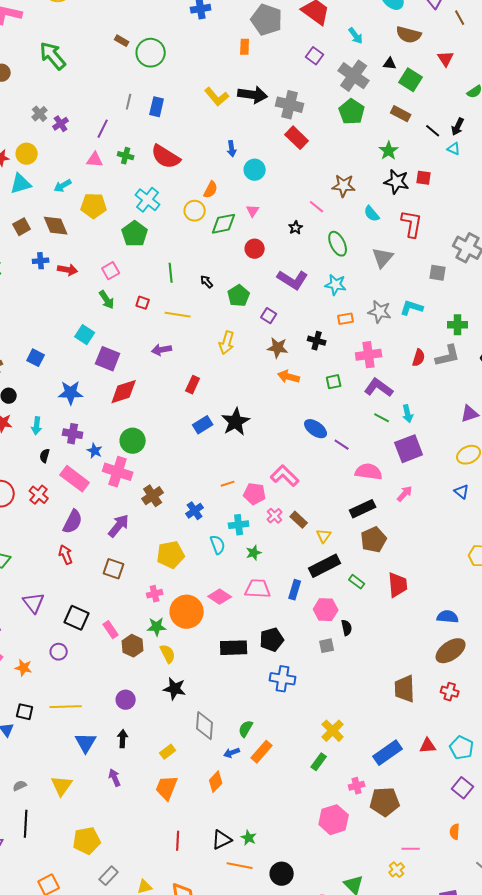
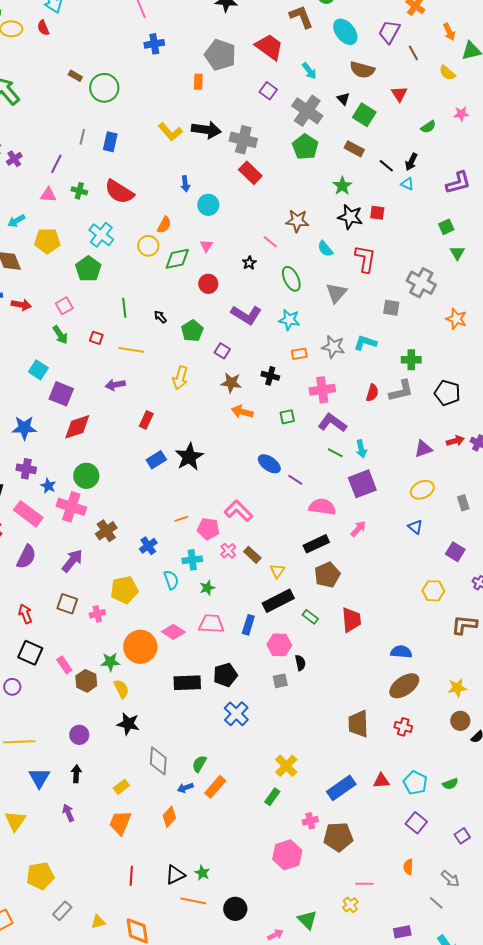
black triangle: (390, 64) -> (343, 99), turned 40
red arrow: (66, 555) -> (25, 614), moved
pink cross: (155, 594) -> (97, 614), moved
blue cross: (283, 679) -> (236, 714), turned 35

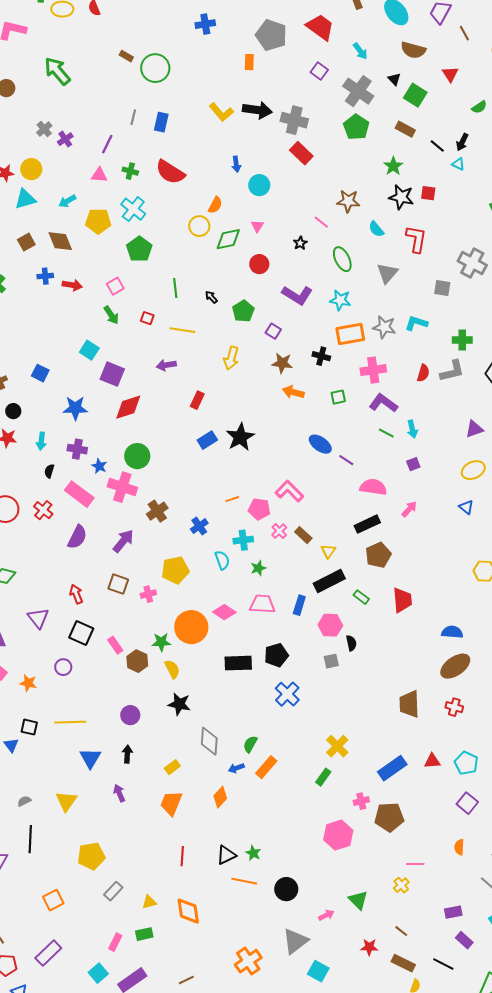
cyan cross: (101, 235) -> (133, 209), moved
orange rectangle: (299, 354) -> (350, 334), size x1.8
purple square: (362, 484) -> (413, 464), size x0.5

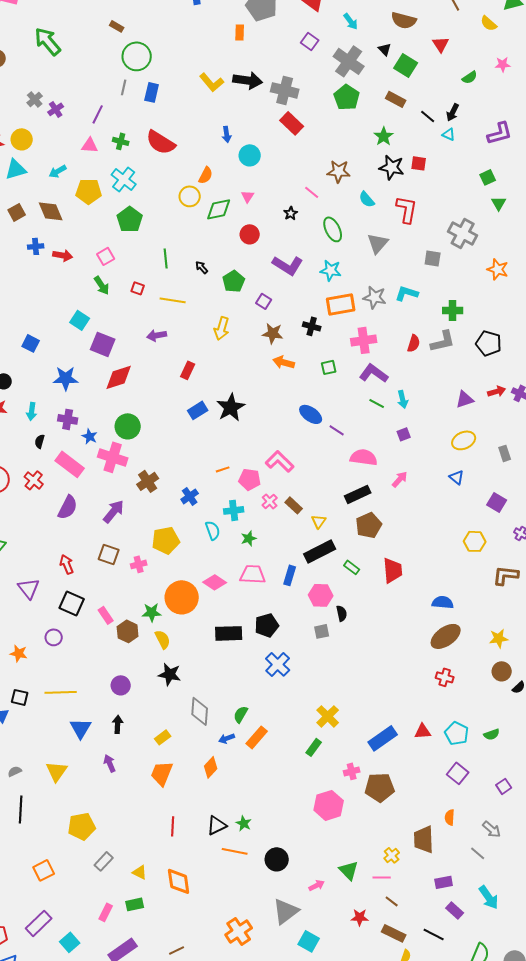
green circle: (155, 68) -> (137, 56), moved
brown trapezoid: (409, 704) -> (424, 839), moved
pink line: (415, 864) -> (382, 877), moved
yellow triangle: (149, 902) -> (140, 872), turned 42
cyan square: (98, 973) -> (70, 942), moved

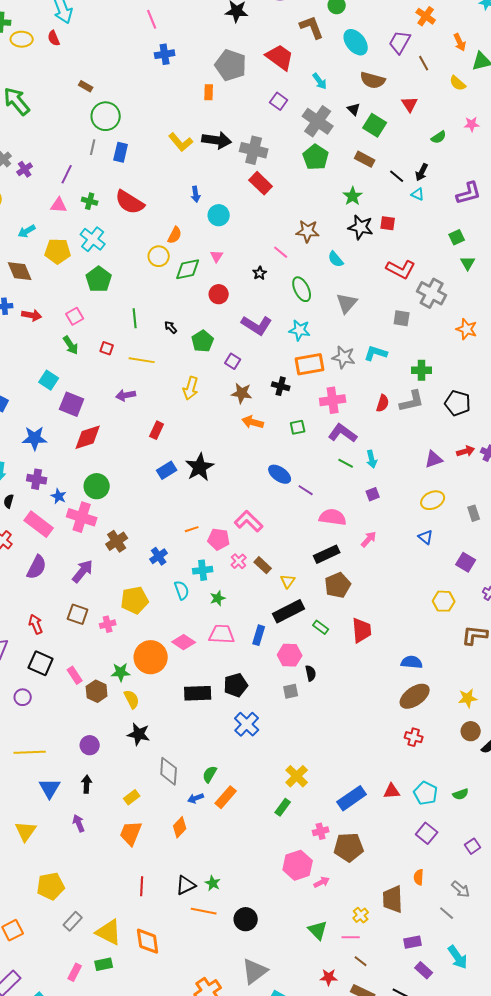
red L-shape: (407, 209) -> (401, 269), moved, turned 108
yellow triangle: (140, 872) -> (109, 932), size x1.8
pink arrow: (317, 885) -> (322, 882), moved

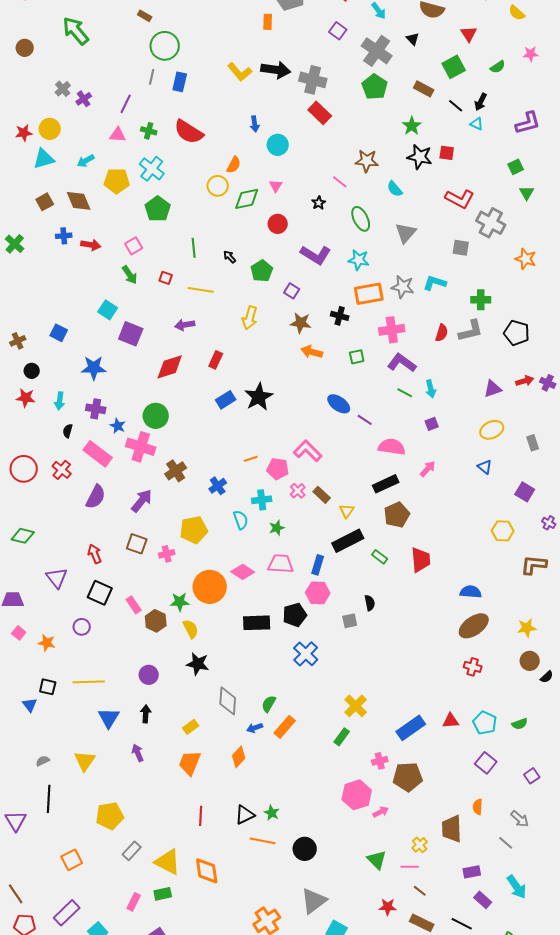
green square: (375, 125) -> (454, 67), moved, turned 30
red diamond: (88, 437) -> (170, 367), moved
pink hexagon: (290, 655) -> (318, 593), moved

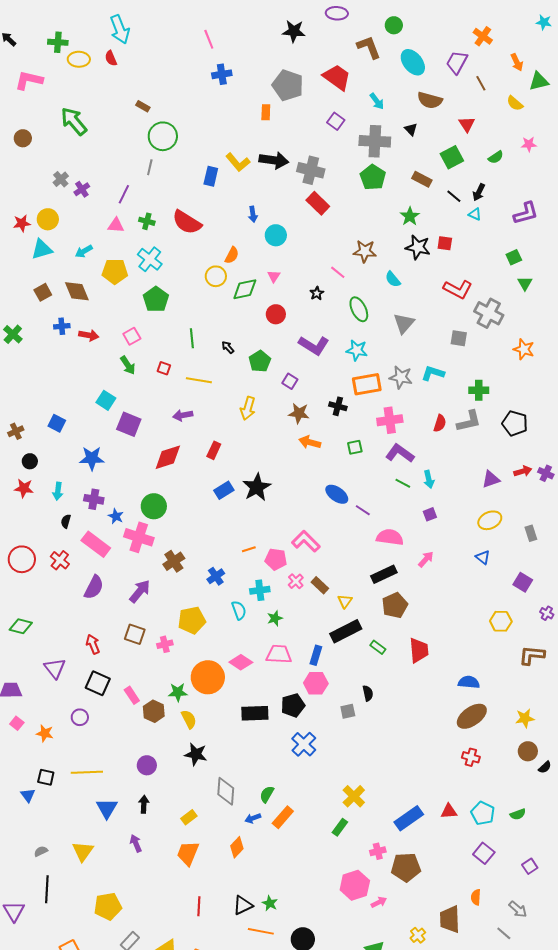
gray cross: (377, 51) -> (375, 141), turned -32
blue rectangle: (180, 82) -> (211, 176), moved

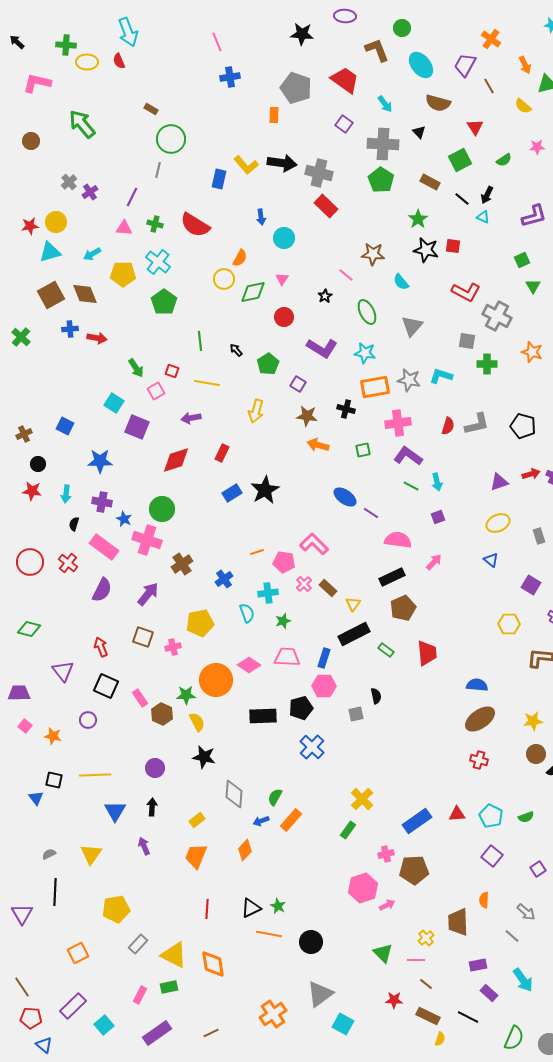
brown square: (43, 292) -> (51, 295), size x1.5
pink square: (132, 336) -> (156, 391), moved
green cross: (479, 390) -> (487, 364), moved

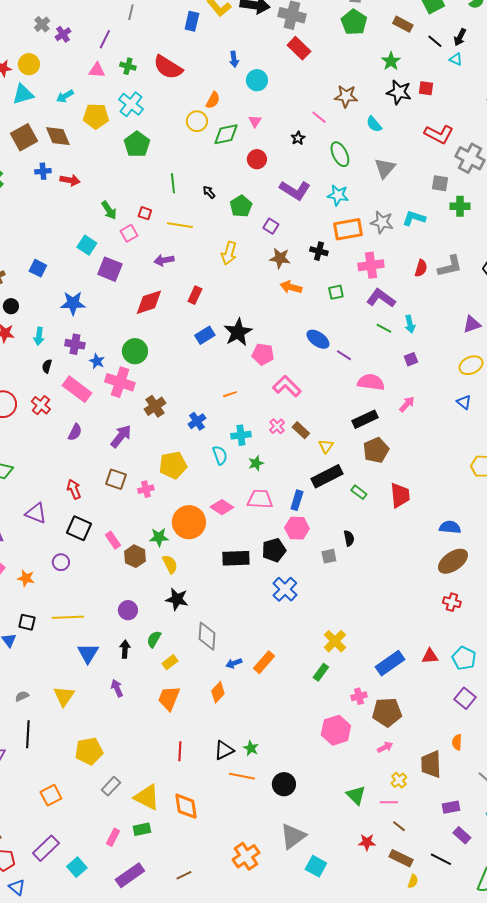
pink pentagon: (284, 562) -> (263, 354), moved
purple semicircle: (102, 590) -> (75, 432), size x0.7
purple triangle: (63, 671) -> (36, 513), turned -30
green semicircle: (275, 797) -> (154, 639), moved
pink arrow: (387, 905) -> (385, 747), moved

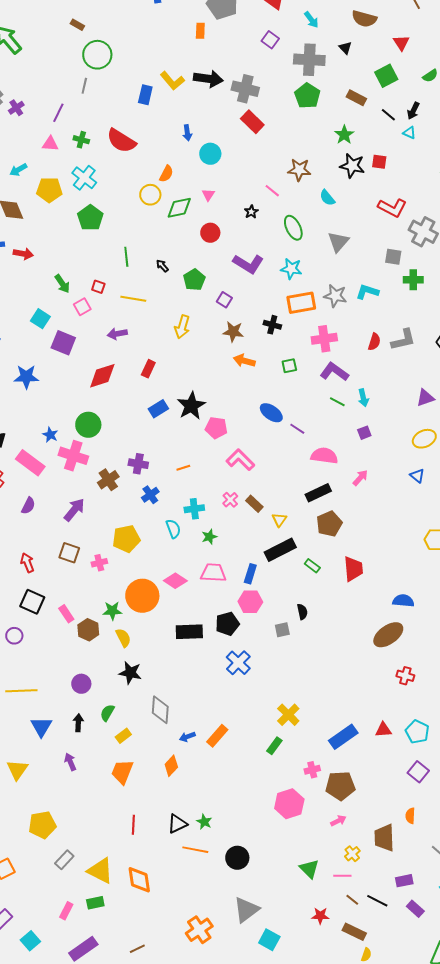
purple cross: (75, 344) -> (138, 464), moved
brown ellipse: (453, 561) -> (388, 635), moved
black line: (441, 859) -> (377, 901), moved

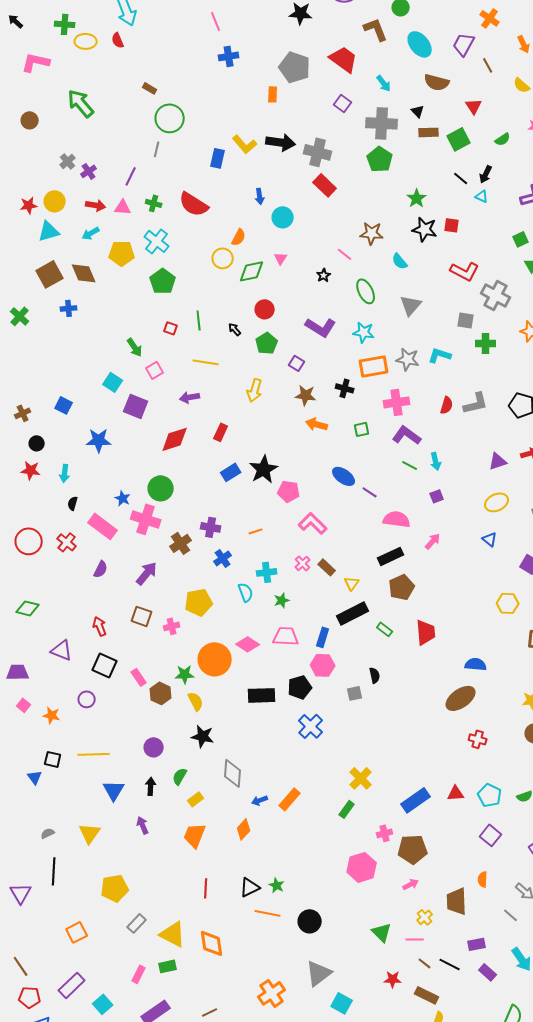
brown rectangle: (356, 98) -> (429, 132), moved, turned -30
red circle: (210, 233) -> (265, 309), moved
red arrow: (23, 254) -> (96, 205), moved
red square: (98, 287) -> (171, 328), moved

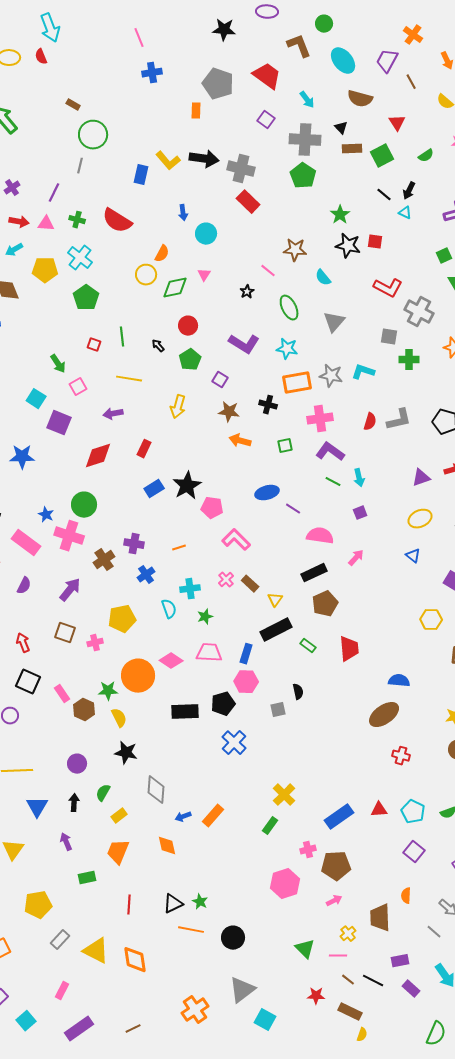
blue ellipse: (344, 476) -> (267, 493), turned -50
orange diamond: (244, 829) -> (167, 846), turned -55
green rectangle: (168, 966) -> (87, 878), moved

